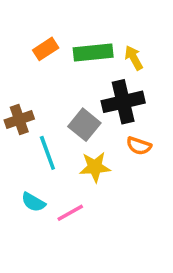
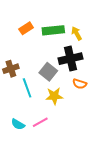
cyan semicircle: (33, 202) -> (18, 124), moved

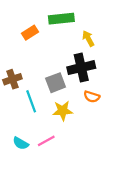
green rectangle: (53, 30) -> (61, 19), moved
gray square: (48, 72) -> (56, 83), turned 30

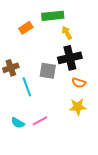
yellow arrow: (88, 38) -> (67, 33), moved
gray square: (56, 83) -> (48, 71), turned 30
yellow star: (63, 111) -> (78, 107), moved

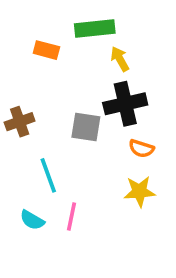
orange rectangle: (26, 28) -> (46, 50), turned 48
cyan line: (27, 87) -> (48, 175), moved
pink line: (40, 121) -> (72, 217), turned -49

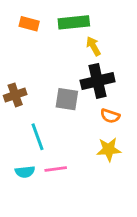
orange rectangle: (46, 50) -> (29, 24), moved
pink line: (72, 217) -> (56, 169), turned 70
cyan semicircle: (32, 220) -> (25, 172), turned -36

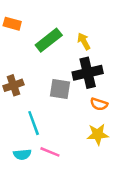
green rectangle: (74, 22) -> (49, 40), moved, turned -32
orange rectangle: (29, 24) -> (12, 24), moved
pink line: (56, 169) -> (50, 152), turned 30

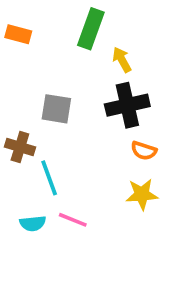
green rectangle: (49, 40) -> (91, 29), moved, turned -32
brown cross: (13, 85) -> (20, 147), moved, turned 36
gray square: (60, 89) -> (56, 109), moved

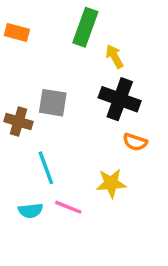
black cross: (127, 105) -> (120, 99), turned 33
brown cross: (20, 147) -> (19, 122), moved
yellow star: (142, 194) -> (111, 183), moved

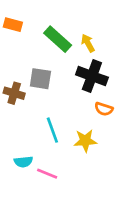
green rectangle: (85, 27) -> (58, 39), moved, turned -68
cyan line: (46, 168) -> (52, 130), moved
pink line: (68, 207) -> (47, 174), moved

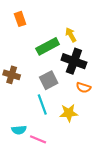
orange rectangle: (13, 25) -> (20, 19), moved, turned 56
green rectangle: (58, 39) -> (48, 46), moved, turned -70
gray square: (40, 79) -> (49, 80), moved, turned -36

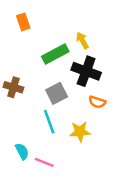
cyan semicircle: (19, 130) -> (22, 151), turned -112

